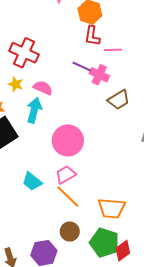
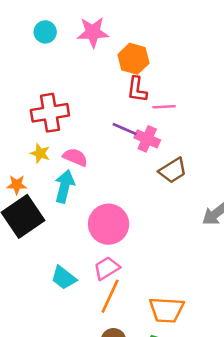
red cross: (24, 53) -> (50, 113), turned -32
orange line: (68, 197) -> (110, 296), turned 72

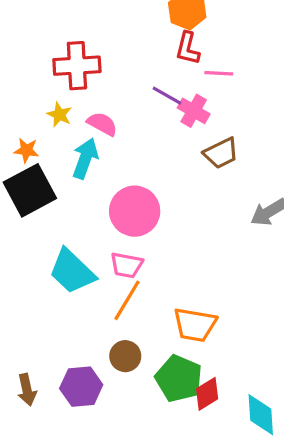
pink trapezoid: (107, 268) -> (127, 265), turned -144
cyan trapezoid: (64, 278) -> (72, 271), size x1.5

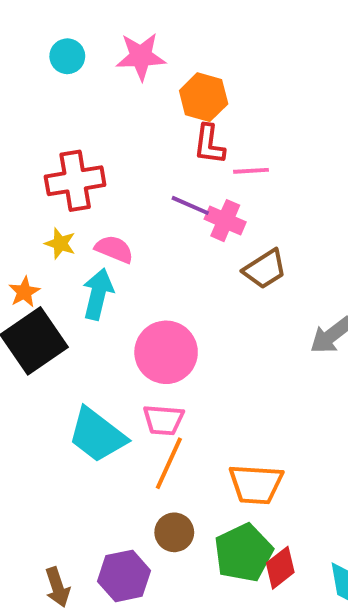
orange star: (26, 150) -> (24, 292), turned -30
green pentagon: (179, 379) -> (243, 553), turned 30

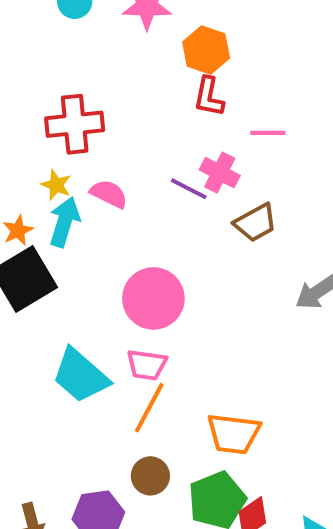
pink line: (251, 171) -> (268, 133), moved
purple line: (190, 205) -> (189, 189), moved
cyan arrow: (98, 294) -> (64, 222), moved

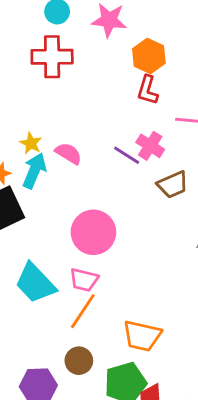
red cross: (75, 124) -> (52, 57), moved

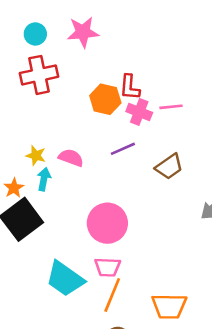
orange hexagon: (149, 56) -> (105, 99), moved
pink cross: (150, 146) -> (139, 112), moved
purple line: (127, 155) -> (123, 149), turned -45
cyan arrow: (34, 171) -> (44, 179), size x0.7

